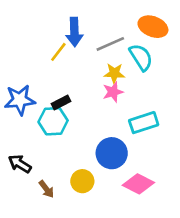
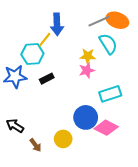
gray line: (110, 44) -> (99, 21), moved
cyan hexagon: (53, 121) -> (32, 54), moved
pink diamond: (138, 184) -> (106, 128), moved

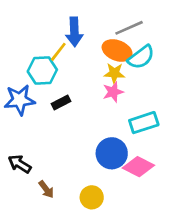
orange ellipse: (117, 20) -> (117, 50), moved
cyan semicircle: (108, 44) -> (141, 57), turned 85
yellow circle: (63, 139) -> (92, 197), moved

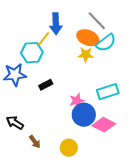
gray line: (129, 28) -> (97, 21), turned 70
pink star: (113, 92) -> (77, 101), moved
black rectangle: (61, 103) -> (46, 85), moved

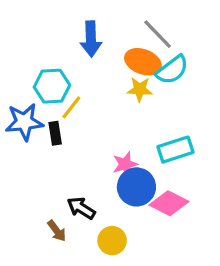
yellow line: (44, 39) -> (71, 107), moved
black rectangle: (46, 85) -> (55, 133), moved, turned -72
black arrow: (15, 123) -> (81, 208), moved

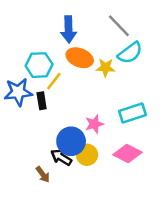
orange ellipse: (143, 62) -> (80, 58), moved
blue circle: (136, 187) -> (71, 141), moved
yellow circle: (112, 241) -> (87, 155), moved

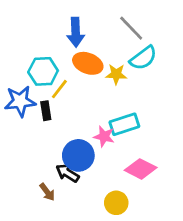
cyan rectangle: (132, 113) -> (124, 124), moved
pink star: (94, 124) -> (104, 136), turned 30
yellow circle: (87, 155) -> (116, 203), moved

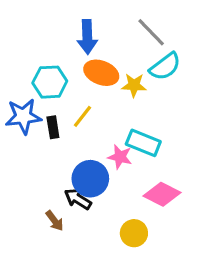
yellow line: (59, 89) -> (83, 116), moved
cyan rectangle: (124, 124) -> (143, 143), turned 40

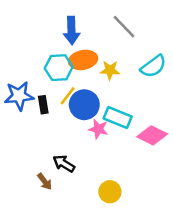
cyan semicircle: (165, 67) -> (153, 66), moved
orange ellipse: (101, 73) -> (83, 60), turned -32
cyan hexagon: (50, 82) -> (59, 68), moved
blue circle: (90, 179) -> (84, 105), moved
pink diamond: (162, 194) -> (152, 135), moved

